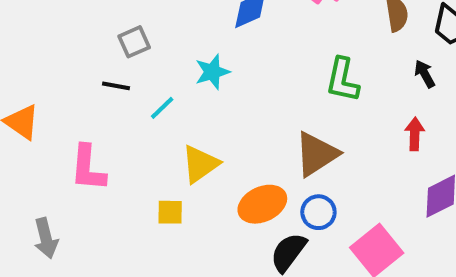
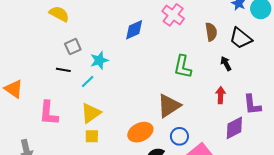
cyan star: (212, 72) -> (99, 60), moved
yellow triangle: (200, 164) -> (91, 113), moved
blue circle: (318, 212) -> (179, 136), moved

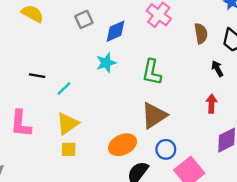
gray square: (73, 47) -> (84, 19), moved
cyan star: (99, 60) -> (106, 63), moved
green L-shape: (183, 67) -> (152, 72), moved

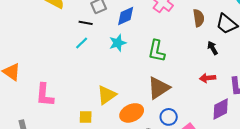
black line: (37, 76) -> (86, 23), moved
cyan line: (64, 89) -> (82, 43), moved
red arrow: (211, 104) -> (208, 78), turned -98
yellow triangle: (68, 124) -> (107, 95), moved

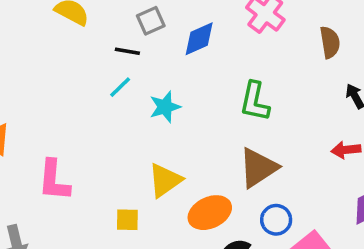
cyan star: (118, 43) -> (165, 107), moved

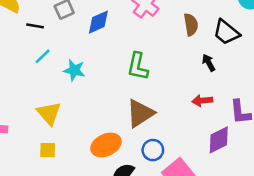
black line: (127, 51) -> (35, 26), moved
cyan star: (165, 107) -> (74, 70), turned 30
yellow triangle: (165, 180) -> (49, 113), moved, turned -36

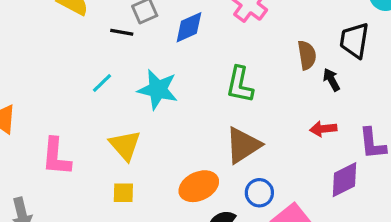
brown semicircle: (191, 25) -> (307, 55), moved
black line: (35, 26) -> (122, 32), moved
black trapezoid: (226, 32) -> (354, 40), turned 60
cyan line: (43, 56) -> (102, 83), moved
cyan star: (74, 70) -> (158, 90), size x1.4

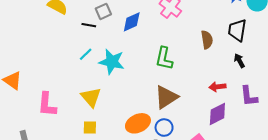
black arrow: (331, 80) -> (239, 61), moved
cyan line: (102, 83) -> (86, 54), moved
purple diamond: (345, 180) -> (217, 114), moved
blue circle: (259, 193) -> (164, 128), moved

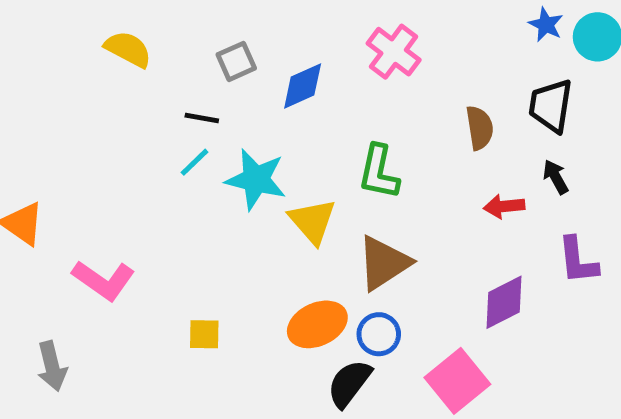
black line: (89, 25) -> (202, 118), moved
red arrow: (217, 87) -> (504, 206), moved
yellow triangle: (91, 97) -> (312, 221), moved
pink L-shape: (47, 105) -> (104, 280), turned -60

